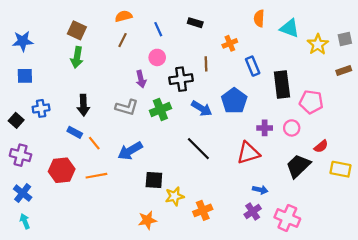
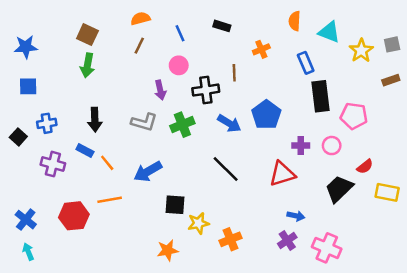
blue rectangle: (253, 66) -> (306, 63), moved
purple cross: (20, 155) -> (53, 164), moved
red hexagon: (62, 170) -> (74, 216), moved

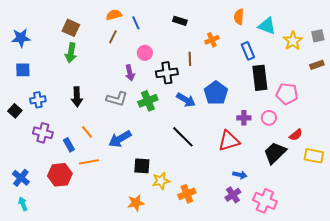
blue line: (180, 33) -> (136, 23), moved
blue rectangle: (85, 150) -> (69, 145), moved, turned 32

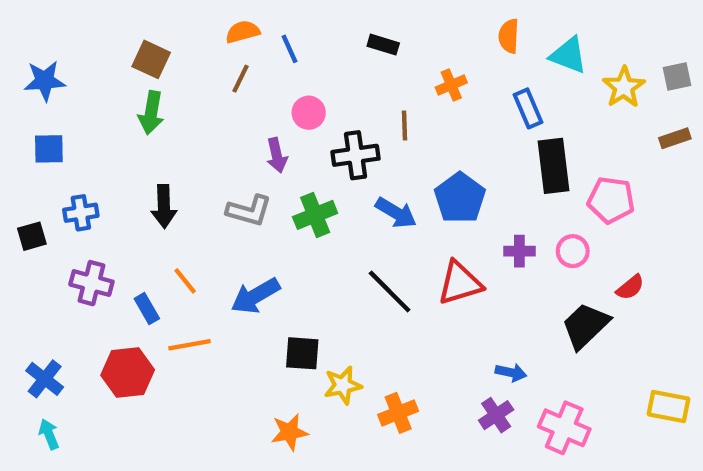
black square: (15, 111) -> (32, 236), turned 32
red triangle: (229, 141) -> (460, 283), moved
yellow rectangle: (314, 156) -> (668, 407), moved

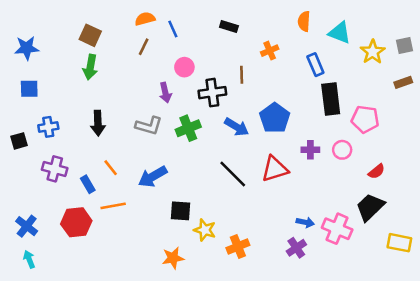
black trapezoid: (585, 326) -> (370, 207), moved
yellow star: (343, 385) -> (205, 230), turned 30
pink cross: (564, 428) -> (337, 229), moved

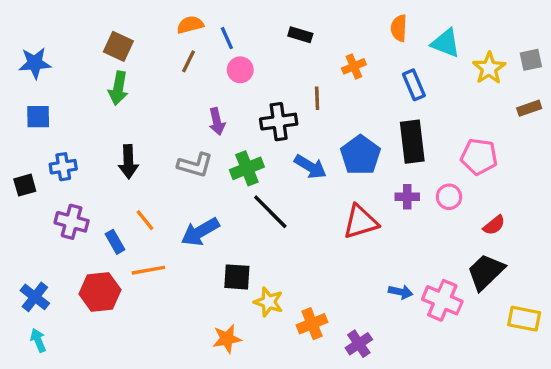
pink circle: (184, 67) -> (240, 70), moved
black rectangle: (331, 99) -> (412, 142), moved
black line: (233, 174) -> (270, 212), moved
purple cross: (296, 248) -> (359, 344), moved

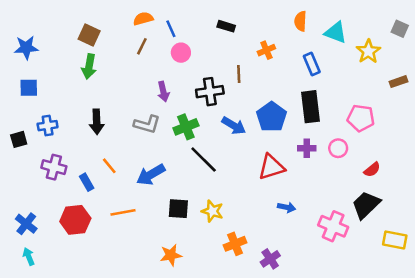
gray square: (531, 60) -> (400, 29), moved, turned 36
orange line: (148, 270) -> (123, 212), moved
blue arrow: (401, 292) -> (287, 207), moved
yellow star: (269, 302) -> (212, 211), moved

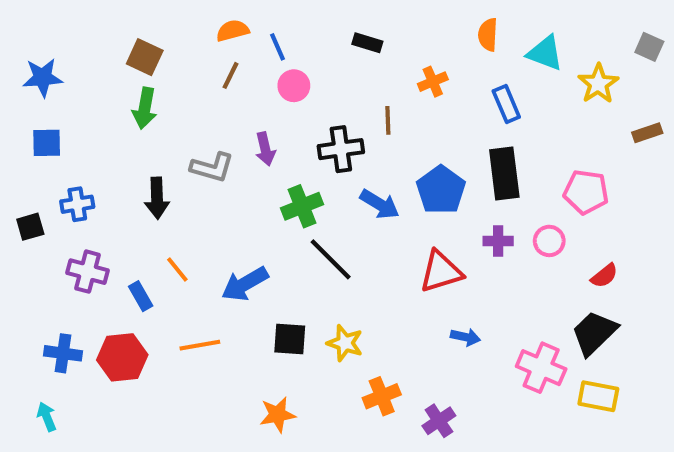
gray L-shape: (147, 124) -> (212, 167), moved
blue cross: (26, 224) -> (63, 353), moved, turned -30
yellow rectangle: (395, 240) -> (598, 396), moved

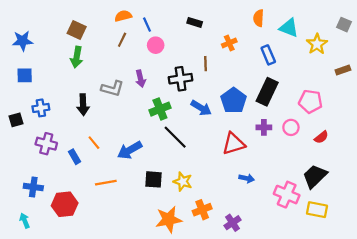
black rectangle: (504, 174) -> (267, 92), turned 32
red semicircle: (604, 276) -> (321, 137), moved
red hexagon: (122, 357) -> (65, 204), moved
orange star: (278, 415) -> (169, 219), moved, size x1.4

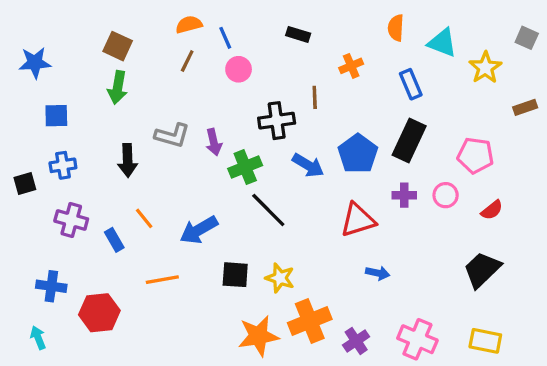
blue square: (25, 75) -> (56, 116), moved
purple arrow: (140, 79) -> (214, 142), moved
pink cross: (287, 195) -> (417, 339), moved
orange cross: (202, 210) -> (310, 321), size x1.4
yellow rectangle: (317, 210) -> (485, 341), moved

